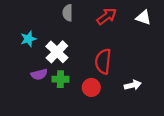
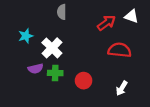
red arrow: (107, 16) -> (106, 23), moved
red semicircle: (103, 61) -> (120, 50), moved, turned 90
white arrow: (133, 85) -> (122, 88), moved, turned 136

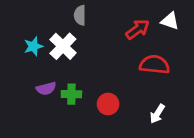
white cross: (52, 48) -> (63, 46), moved

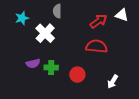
cyan star: (33, 46) -> (22, 18), moved
red semicircle: (154, 65) -> (97, 46), moved

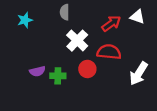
white cross: (45, 33) -> (77, 41), moved
red circle: (77, 75) -> (87, 69), moved
white arrow: (113, 82) -> (139, 74), moved, size x1.5

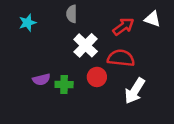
white arrow: (139, 74) -> (135, 91), moved

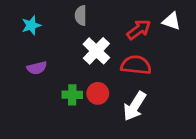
red circle: (97, 77) -> (98, 93), moved
purple semicircle: (41, 79) -> (37, 68), moved
white arrow: (135, 91) -> (135, 106), moved

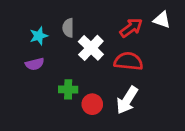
gray semicircle: (81, 15) -> (68, 28), moved
cyan star: (31, 25) -> (39, 36), moved
red circle: (98, 93) -> (92, 104), moved

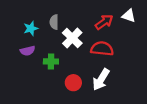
green cross: (68, 89) -> (51, 61), moved

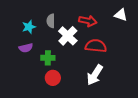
red arrow: (104, 22) -> (88, 21), moved, turned 48
red circle: (73, 83) -> (53, 78), moved

